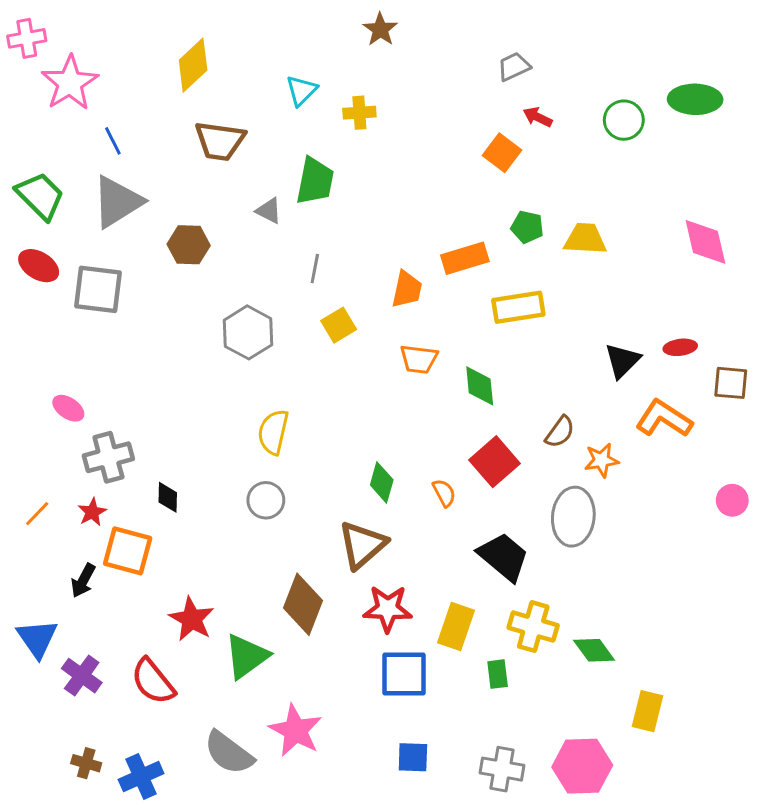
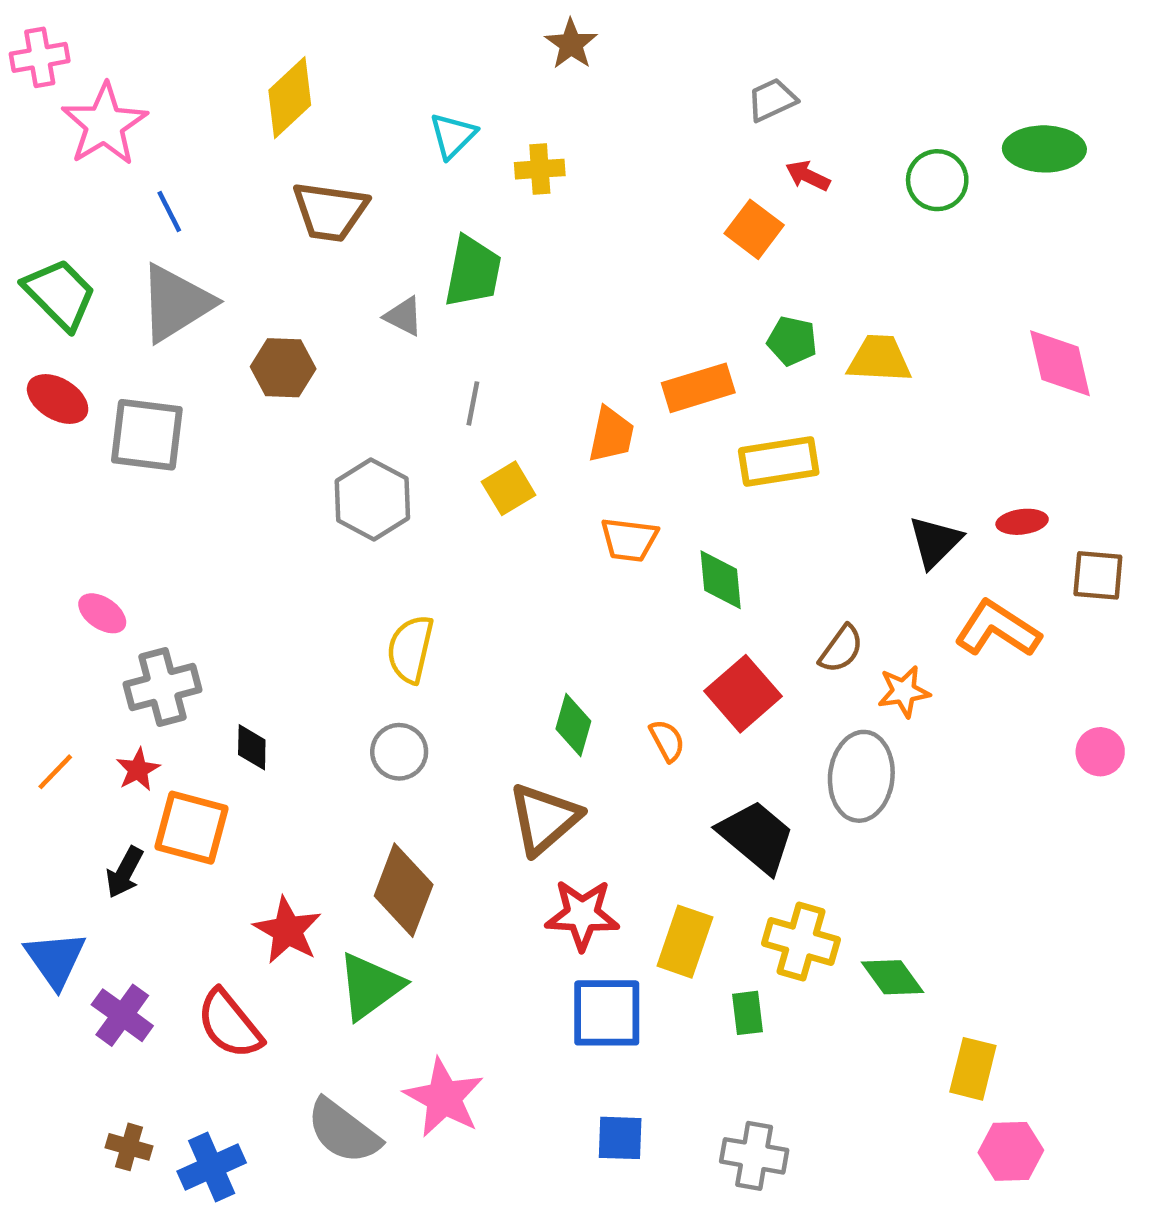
brown diamond: (303, 604) -> (404, 890), moved
pink hexagon: (582, 766) -> (1011, 1151), moved, size x0.7

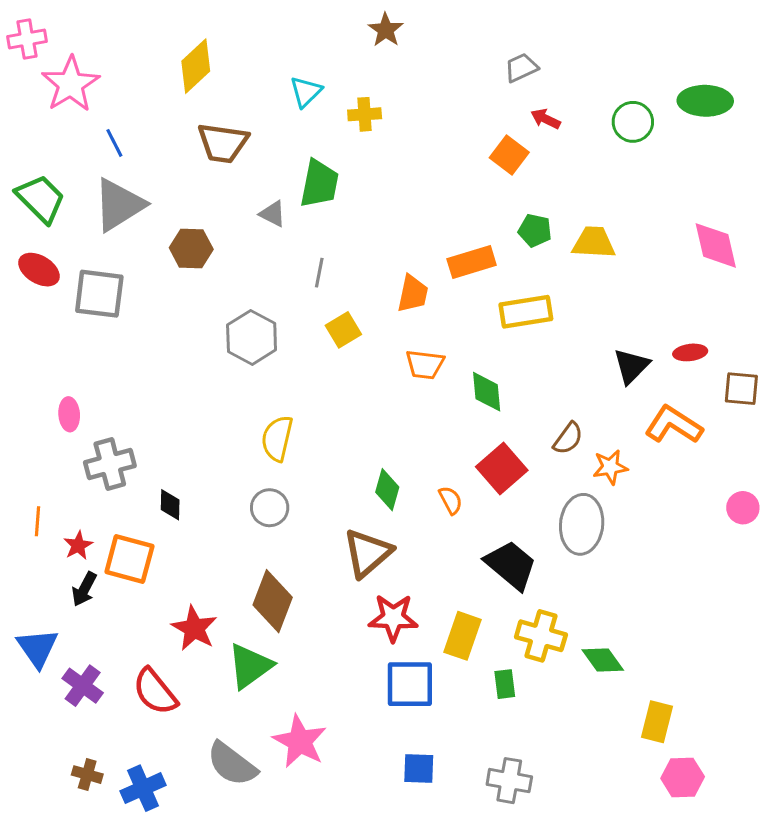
pink ellipse: (102, 613) -> (69, 414), turned 52
red star: (138, 770) -> (78, 545), moved
orange line: (55, 772) -> (37, 521), turned -40

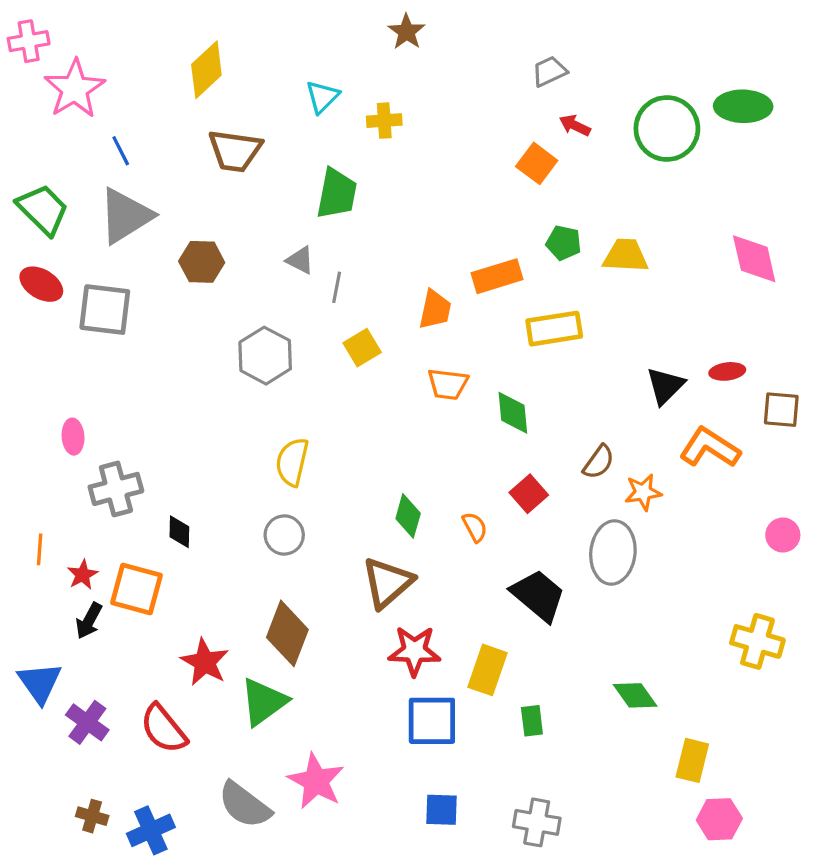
green circle: (633, 122) -> (667, 129), size x1.5
gray triangle: (273, 214) -> (300, 260), moved
red square: (502, 469) -> (529, 494), size x0.7
yellow cross: (541, 636) -> (757, 641), moved

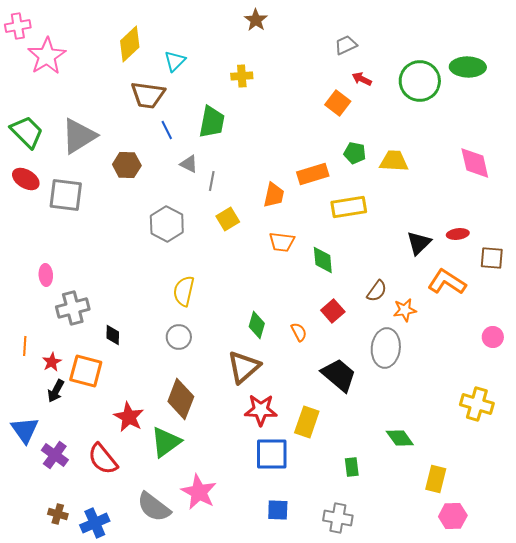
cyan triangle: (322, 97) -> (175, 61), moved
blue line: (121, 151) -> (167, 130), moved
green rectangle: (532, 721) -> (352, 467), moved

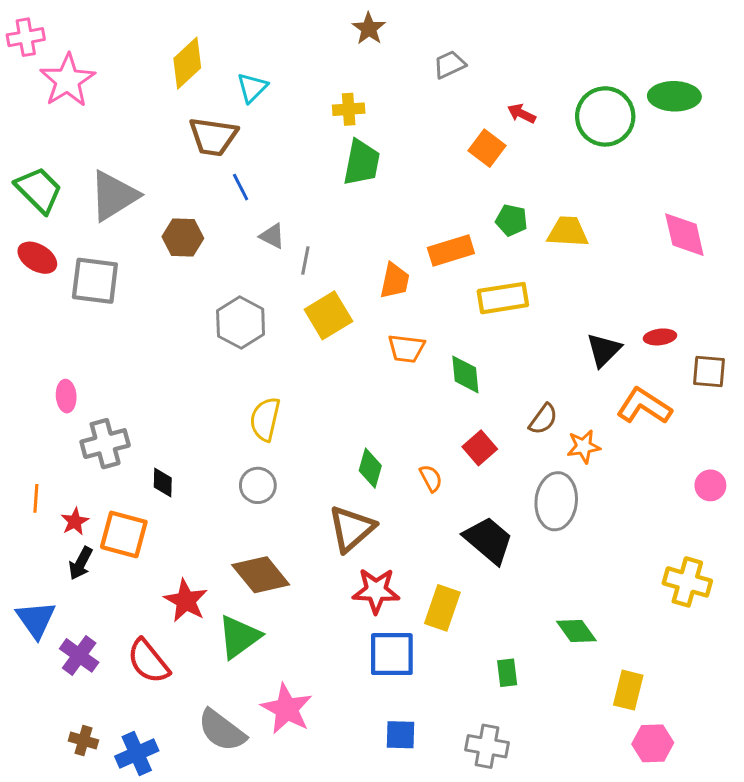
gray trapezoid: (346, 45) -> (450, 65), moved
green trapezoid: (212, 122) -> (362, 163), moved
yellow square: (228, 219) -> (328, 315), size x1.4
brown diamond: (181, 399) -> (261, 575), turned -60

